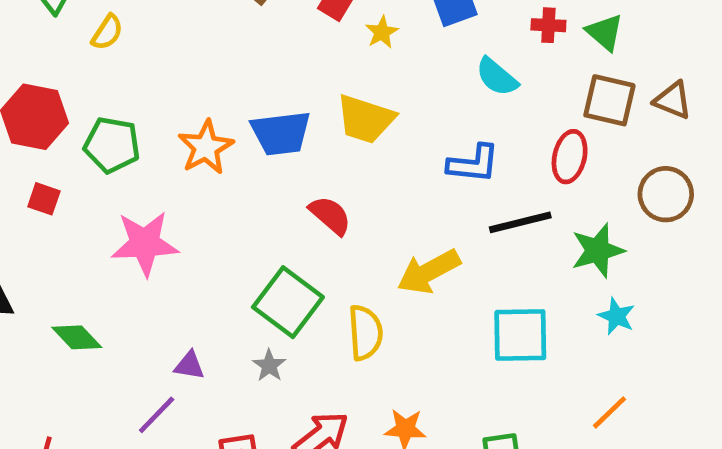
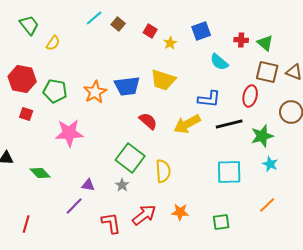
yellow arrow: (429, 272) -> (187, 124), moved

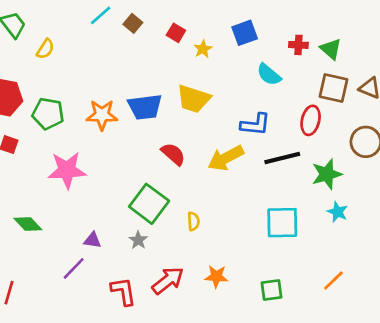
orange star: (95, 92) -> (102, 115), turned 30
yellow semicircle: (163, 171) -> (193, 221), size x0.6
orange line: (267, 205) -> (333, 281), moved

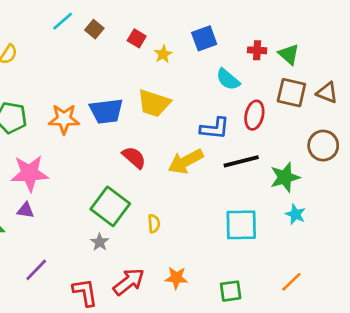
red ellipse: (311, 120) -> (254, 115), moved
purple triangle: (92, 240) -> (26, 210), moved

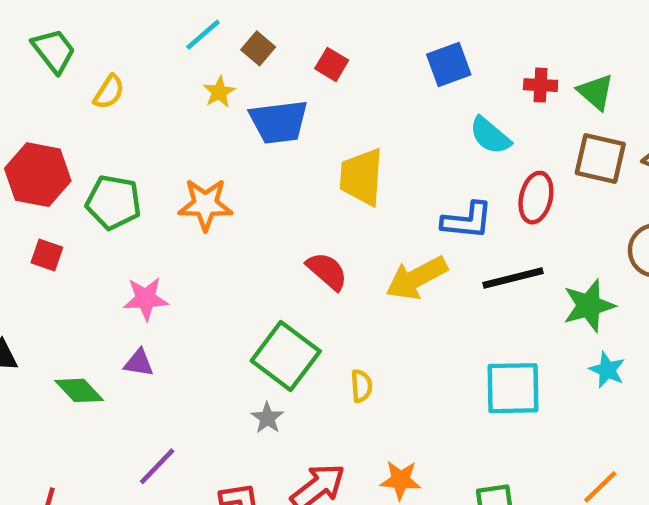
yellow star: (163, 54) -> (219, 92), moved
yellow trapezoid: (154, 103) -> (361, 177), turned 76
blue trapezoid: (106, 111) -> (279, 122), moved
pink star: (30, 173) -> (146, 299), size x0.7

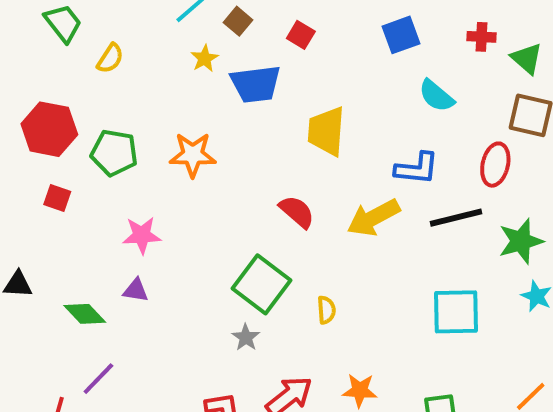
red cross: (541, 85) -> (482, 37), moved
red ellipse: (536, 198) -> (495, 165), moved
purple line: (157, 466) -> (98, 379), moved

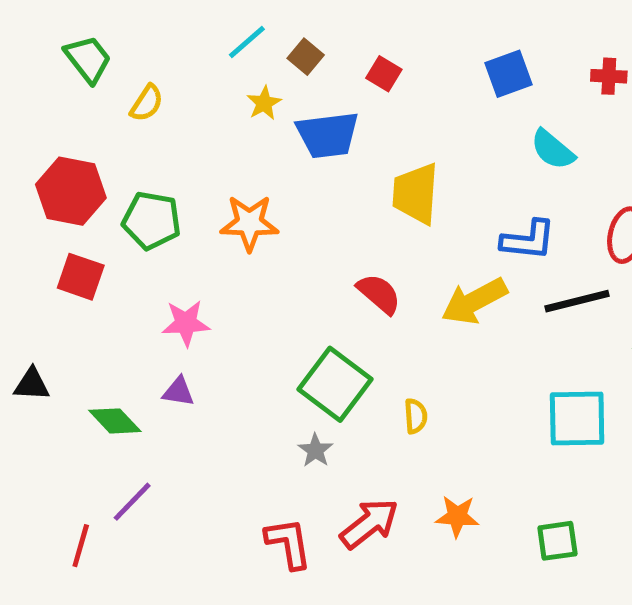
red square: (57, 198) -> (81, 277), size x1.4

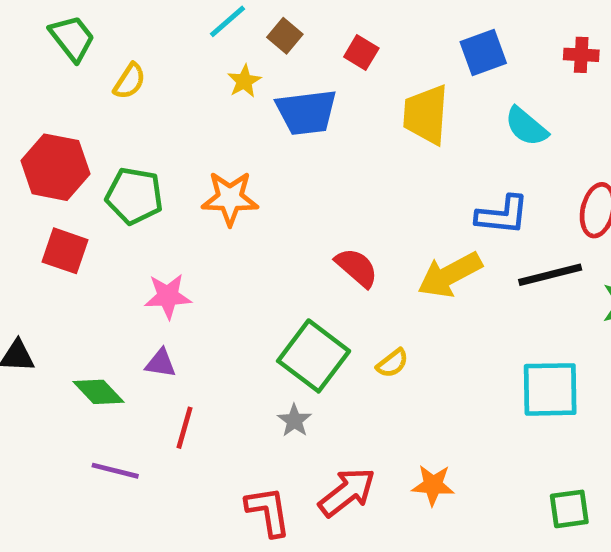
yellow trapezoid: (416, 194) -> (426, 115), moved
yellow semicircle: (416, 416) -> (392, 363), moved, turned 56
purple line: (132, 502) -> (115, 471), turned 60
green square: (557, 541) -> (569, 509), moved
red line: (81, 546) -> (184, 428), moved

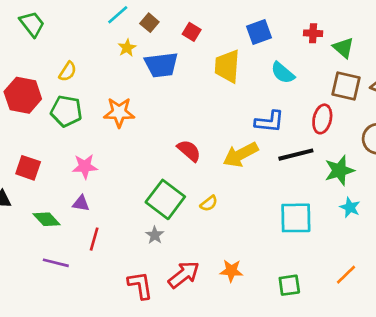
yellow semicircle: (130, 81) -> (68, 71), moved
red square: (65, 251) -> (28, 168), moved
green square: (569, 509) -> (289, 285), moved

